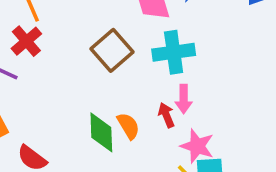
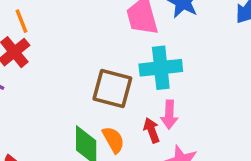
brown square: (112, 50) -> (112, 88), moved, turned -36

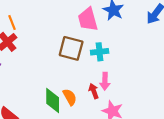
cyan cross: (161, 68) -> (100, 52), size x0.7
brown square: (112, 88) -> (71, 48), moved

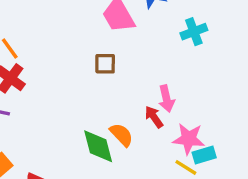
brown square: (71, 48) -> (105, 64), size x0.6
cyan cross: (100, 52) -> (194, 32), moved

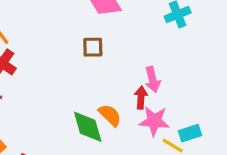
red arrow: (154, 117) -> (141, 97), turned 40
pink star: (189, 139) -> (154, 121), moved

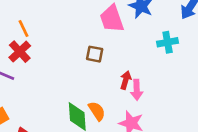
red arrow: (141, 97) -> (126, 80), moved

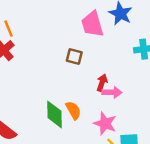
pink arrow: (137, 90) -> (112, 92), turned -90

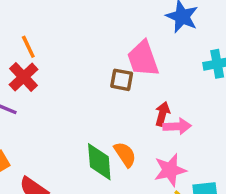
pink trapezoid: (92, 24) -> (143, 59), moved
pink star: (105, 123) -> (170, 170), turned -30

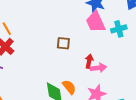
pink trapezoid: (143, 59) -> (95, 22), moved

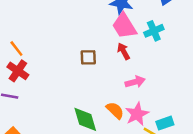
red arrow: (89, 61) -> (124, 51), moved, turned -32
orange semicircle: (69, 87) -> (115, 110), moved

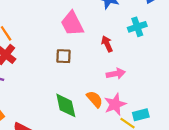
pink trapezoid: (124, 26) -> (72, 24), moved
brown square: (88, 57) -> (63, 56), moved

